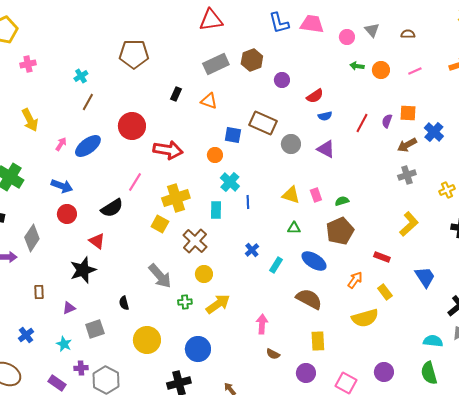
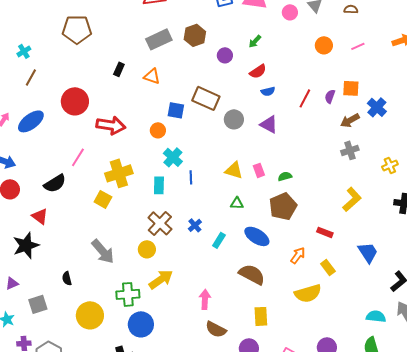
green arrow: (357, 66) -> (255, 41), moved, turned -56
brown cross: (195, 241) -> (160, 223), moved
green cross: (185, 302) -> (128, 294), moved, size x1.6
brown semicircle: (273, 354) -> (216, 329), size x1.5

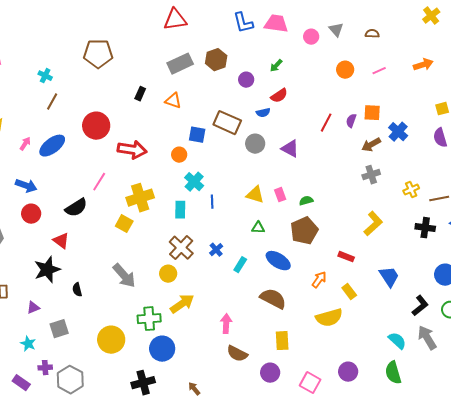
cyan cross: (24, 51) -> (45, 76), turned -32
blue semicircle: (268, 91) -> (263, 113), moved
black semicircle: (67, 278) -> (77, 290), moved
cyan semicircle: (376, 316) -> (397, 341), turned 36

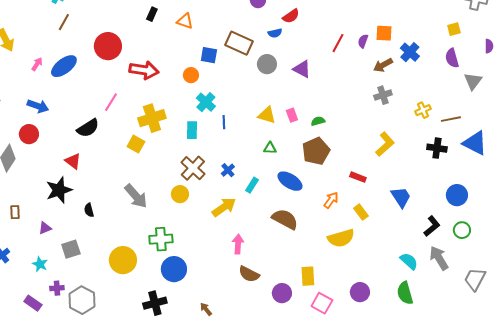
red circle: (31, 214) -> (29, 134), moved
yellow arrow: (182, 304) -> (224, 207), moved
yellow rectangle: (282, 341) -> (308, 276), moved

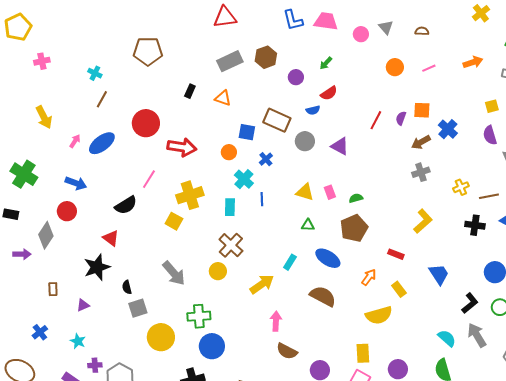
blue cross: (228, 170) -> (266, 159), moved
gray square: (71, 249) -> (138, 308), moved
yellow rectangle: (308, 276) -> (363, 353), moved

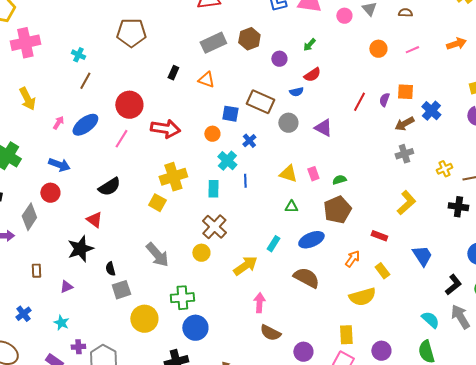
pink cross: (42, 61) -> (25, 43), size x1.8
pink line: (149, 179) -> (121, 139), moved
blue ellipse: (328, 258) -> (311, 240), turned -55

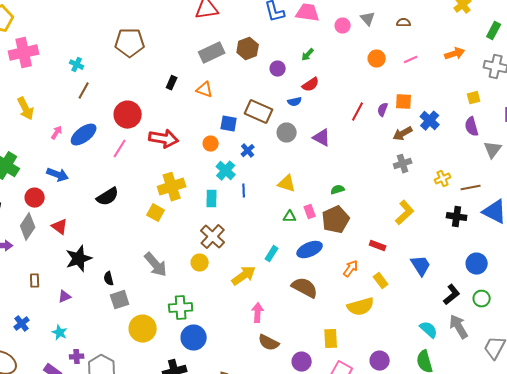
pink rectangle: (313, 174) -> (310, 212), moved
red circle: (50, 193) -> (35, 198), moved
red triangle: (94, 220) -> (60, 227), moved
yellow rectangle: (346, 335) -> (331, 339), moved

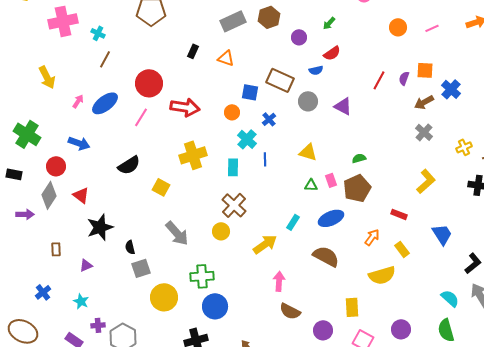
pink cross: (24, 53) -> (63, 21), moved
gray cross: (403, 164) -> (424, 132), turned -30
yellow square: (156, 213) -> (161, 187), moved

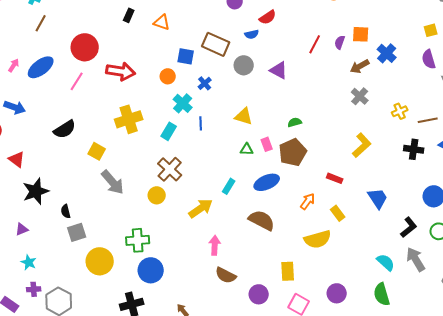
cyan rectangle: (233, 167) -> (169, 131), turned 30
gray arrow: (177, 233) -> (113, 182), moved
cyan star: (81, 301) -> (29, 262), moved

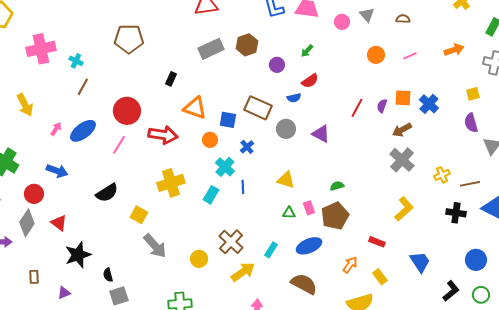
orange triangle: (162, 22) -> (195, 108), moved, size x1.4
blue cross: (387, 53) -> (429, 104), moved
gray cross: (360, 96) -> (402, 160), size x1.4
brown cross: (170, 169) -> (231, 242), moved

